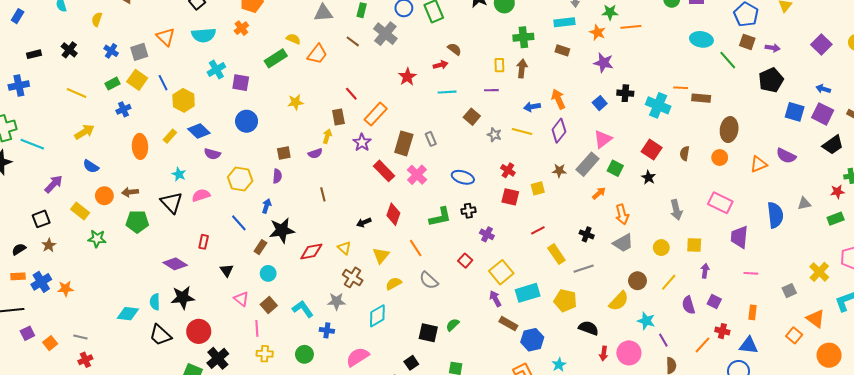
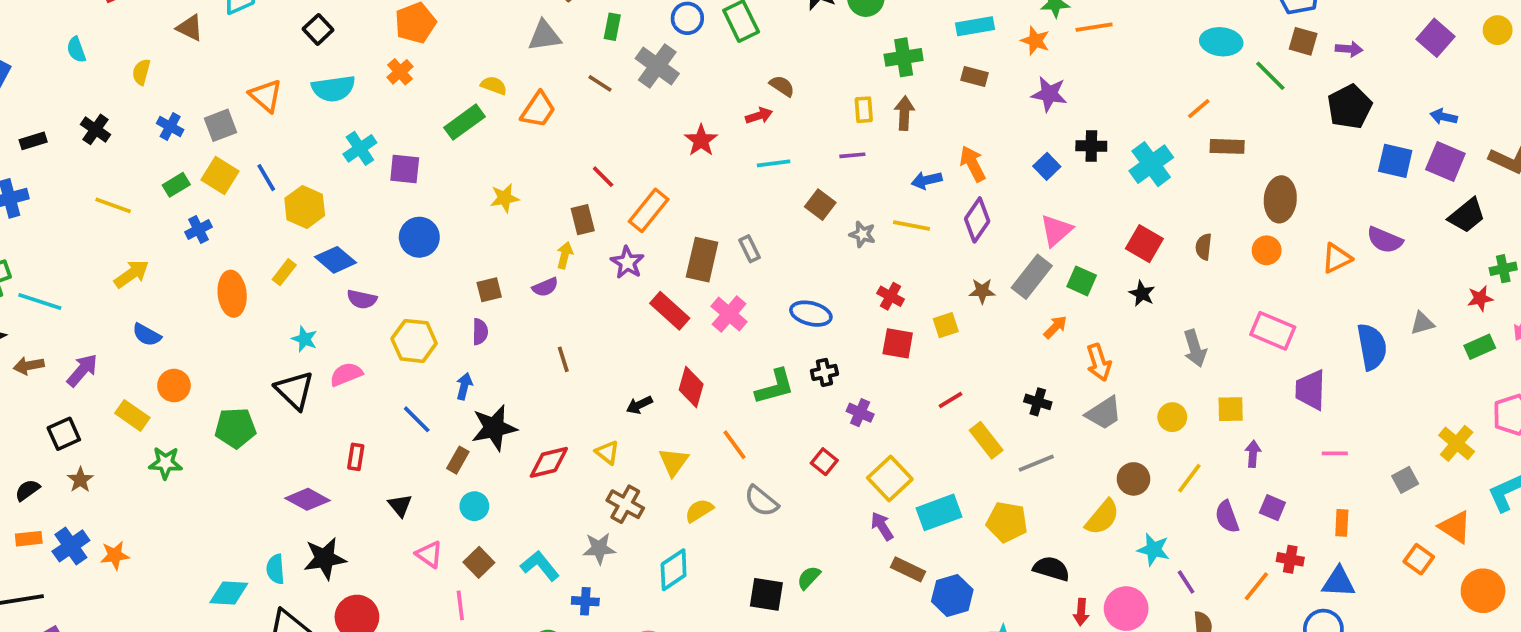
orange line: (681, 88) -> (1199, 109), moved, turned -40
cyan cross: (658, 105) -> (1151, 164), turned 35
brown arrow: (130, 192) -> (29, 366), moved

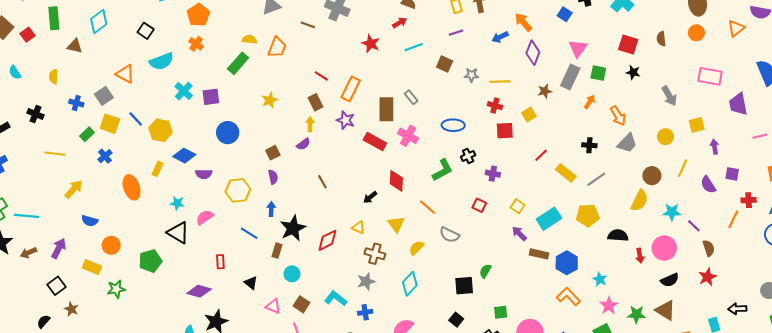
yellow line: (911, 225) -> (500, 82), moved
yellow square: (890, 479) -> (517, 206), size x0.6

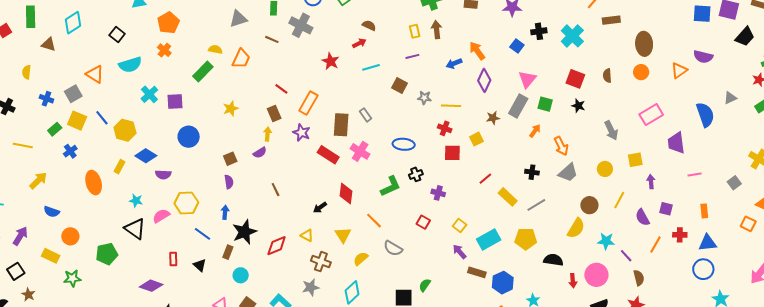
pink rectangle: (710, 76) -> (651, 115), turned -45
yellow hexagon: (238, 190) -> (186, 203), moved
orange line: (733, 219) -> (655, 245), moved
black triangle: (251, 283) -> (200, 265), moved

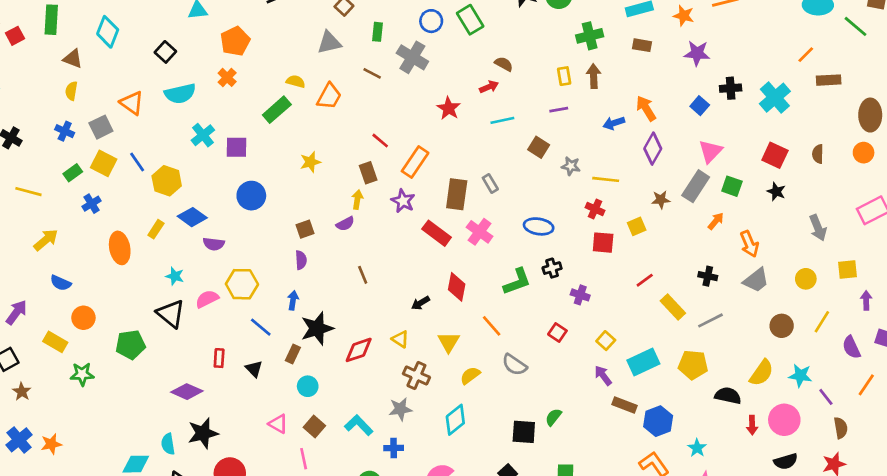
cyan diamond: (73, 23) -> (108, 32), turned -40
yellow semicircle: (27, 72) -> (71, 91), moved
yellow semicircle: (576, 228) -> (761, 373), moved

